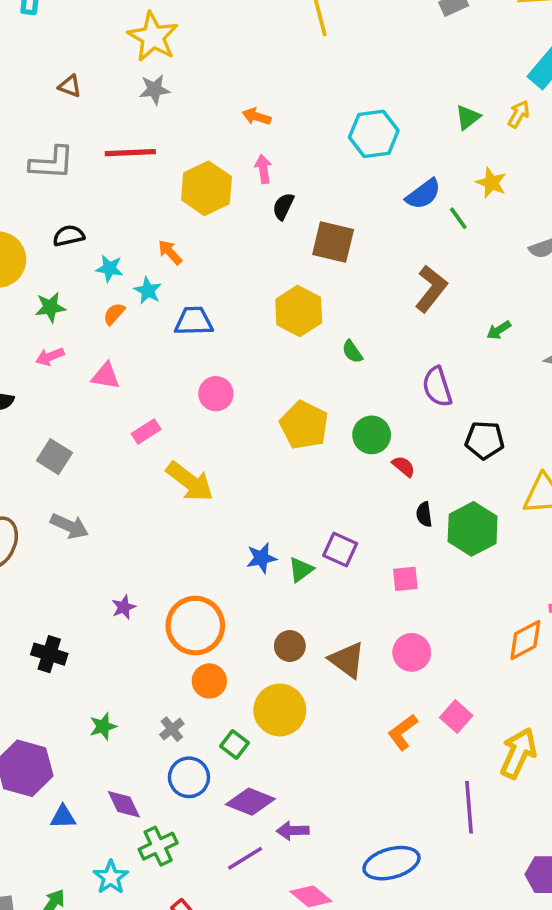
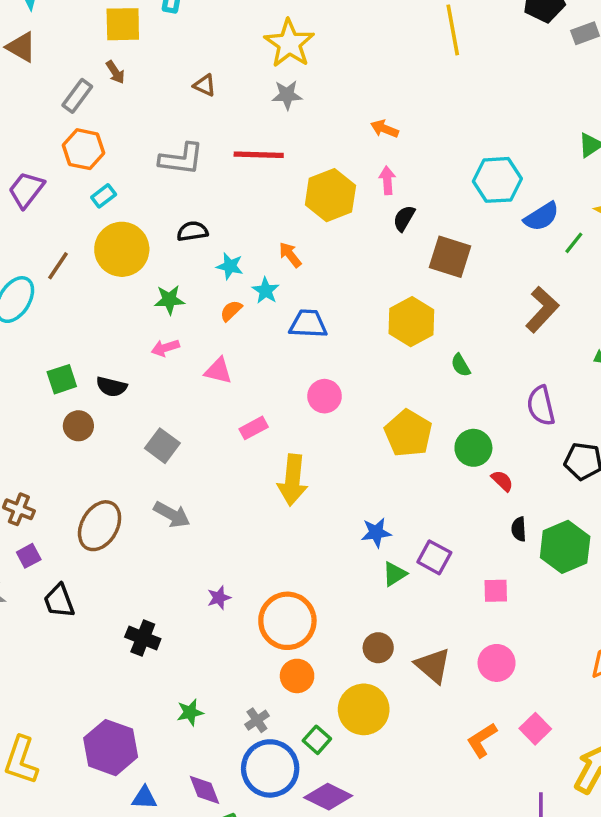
cyan hexagon: (374, 134) -> (497, 180), moved
green line: (458, 218) -> (574, 243), turned 70
yellow arrow: (190, 482) -> (293, 480), turned 54
blue star: (261, 558) -> (376, 533), moved
blue circle: (189, 777) -> (270, 768), size x1.4

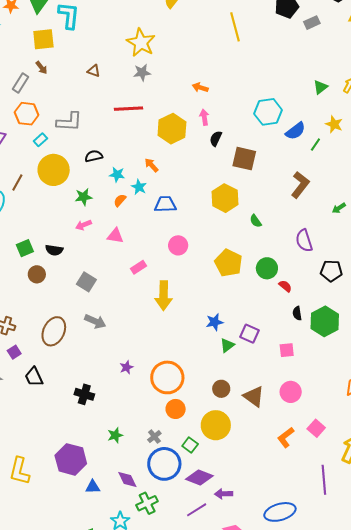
gray L-shape: (181, 159) -> (69, 122), moved

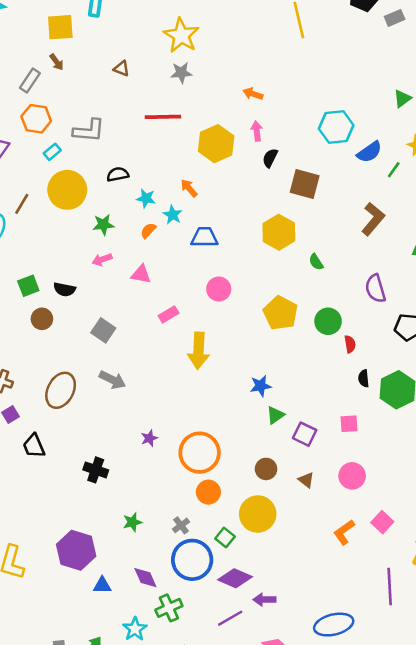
red semicircle: (285, 286) -> (350, 344), turned 40
purple square: (249, 334) -> (305, 434), moved
brown triangle: (254, 397) -> (306, 480), size x0.6

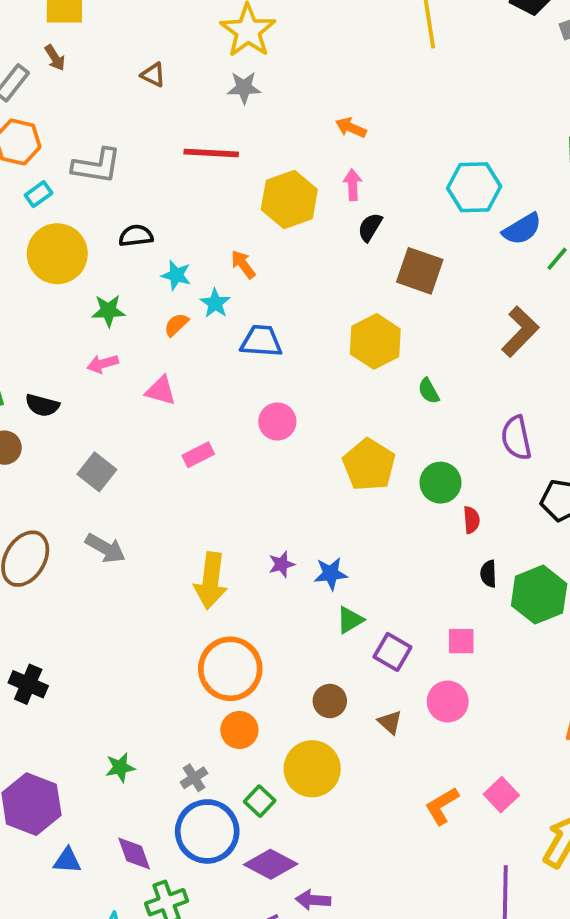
yellow arrow: (198, 351) -> (211, 581), moved
purple star: (149, 438) -> (282, 564), moved
black cross: (96, 470) -> (28, 684), moved
pink circle: (352, 476) -> (448, 702), moved

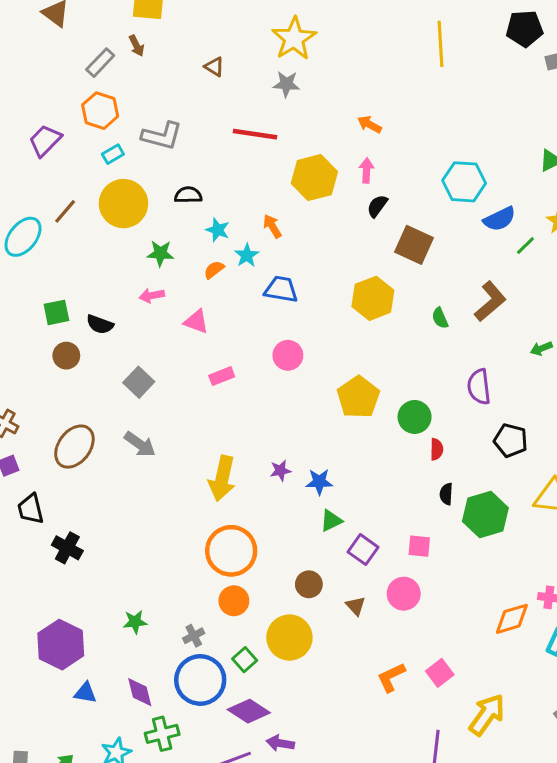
green semicircle: (429, 391) -> (440, 318), moved

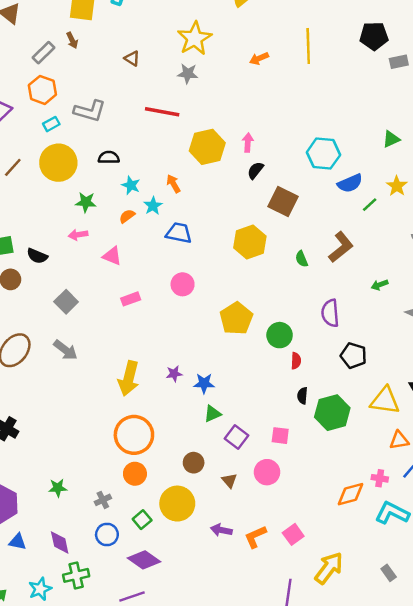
orange arrow: (369, 124) -> (259, 58), moved, turned -54
blue circle: (200, 680) -> (107, 534), size x0.6
purple arrow: (280, 743) -> (221, 530), moved

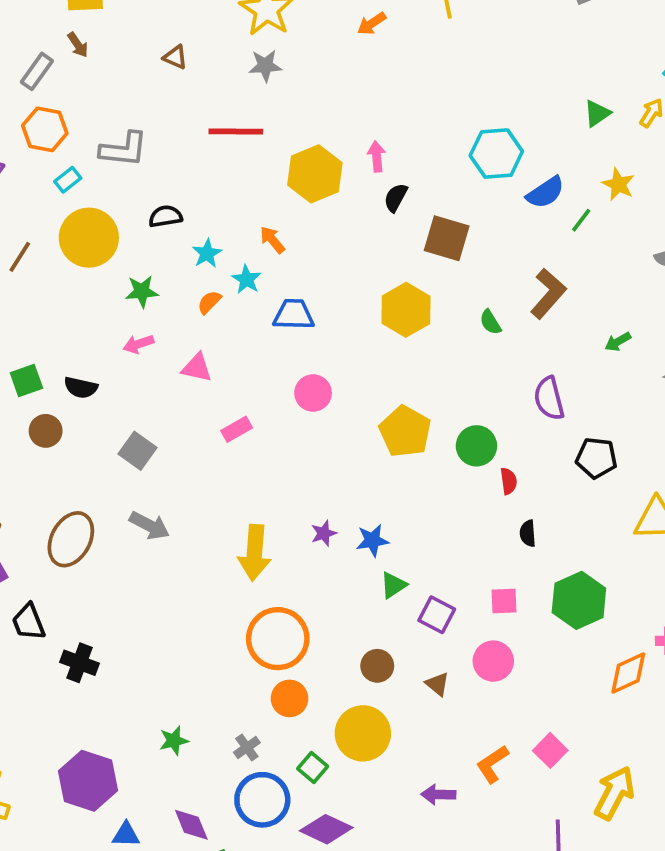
cyan star: (131, 185) -> (207, 253), turned 30
green hexagon: (332, 413) -> (579, 600), moved
purple arrow: (221, 530) -> (438, 795), moved
blue circle: (107, 534) -> (262, 800), size x1.5

